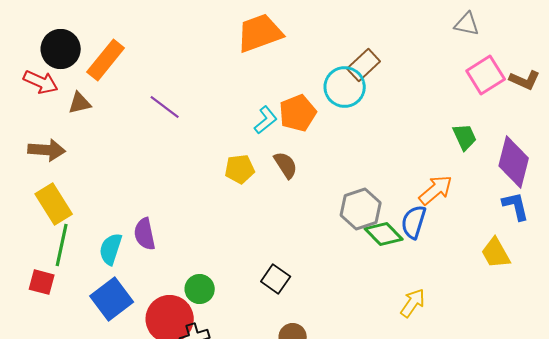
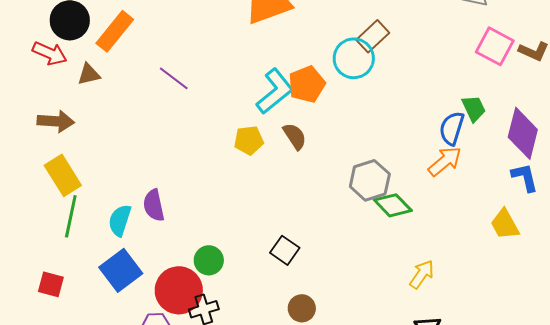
pink square: (486, 75) -> (495, 46), turned -30
cyan L-shape: (266, 120) -> (275, 91), size x1.6
blue semicircle: (414, 222) -> (452, 128), moved
red square: (42, 282) -> (51, 284), moved

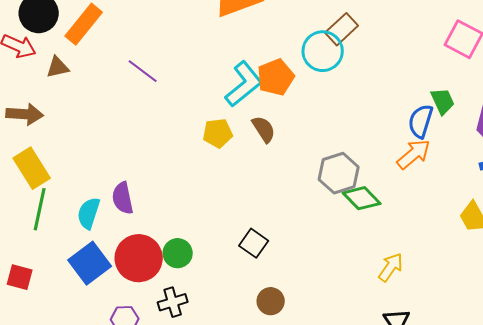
red circle: (179, 290) -> (139, 258), moved

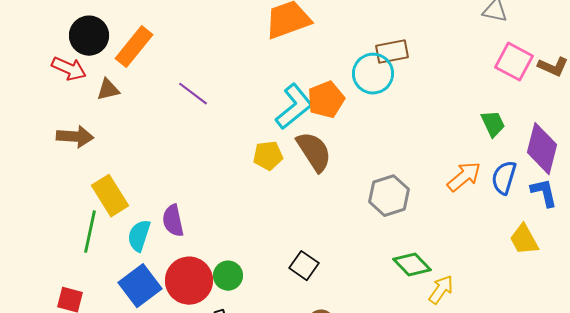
brown rectangle: (342, 29) -> (392, 52), turned 32
blue semicircle: (421, 121) -> (504, 178), moved
brown semicircle: (264, 129) -> (314, 152), size x1.5
yellow rectangle: (32, 168) -> (110, 196), moved
green diamond: (362, 198) -> (412, 265), moved

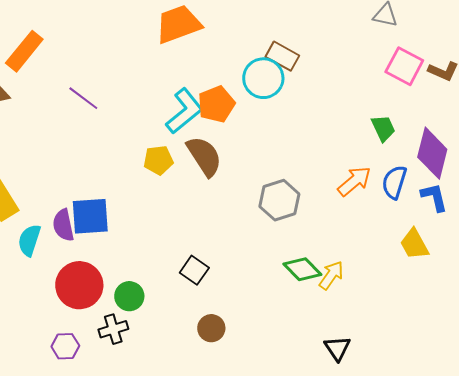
brown rectangle: (392, 52) -> (282, 56), turned 40
green circle: (228, 276) -> (129, 296), moved
blue square: (140, 286) -> (90, 216), moved, turned 33
yellow arrow: (441, 290) -> (331, 275), moved

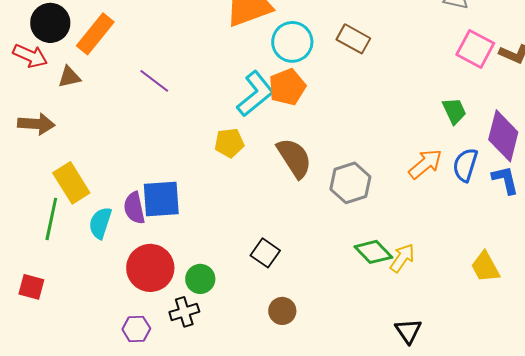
cyan circle: (263, 78) -> (292, 42), moved
brown semicircle: (204, 156) -> (294, 158), moved
yellow trapezoid: (414, 244) -> (485, 267), moved

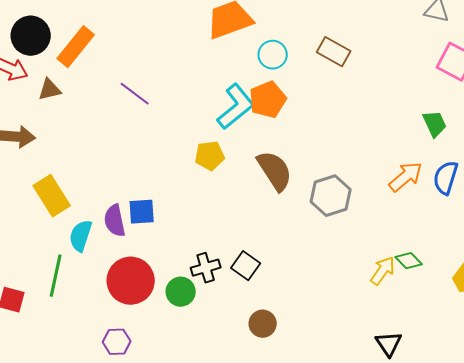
cyan circle: (292, 42) -> (273, 55), size x0.7
blue square: (161, 199) -> (142, 212), size x0.7
green line: (51, 219) -> (56, 276), moved
green diamond: (373, 252) -> (409, 261), moved, size x0.7
black cross: (184, 312) -> (206, 268), moved

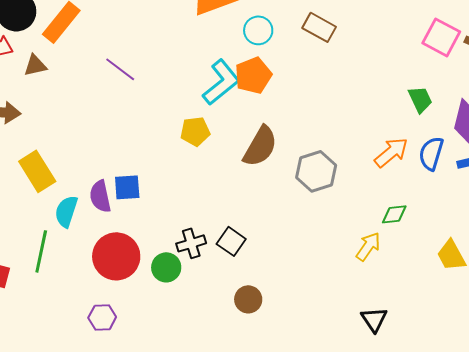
brown semicircle: (275, 171) -> (260, 146), turned 63
green diamond: (409, 261) -> (394, 214), moved, turned -52

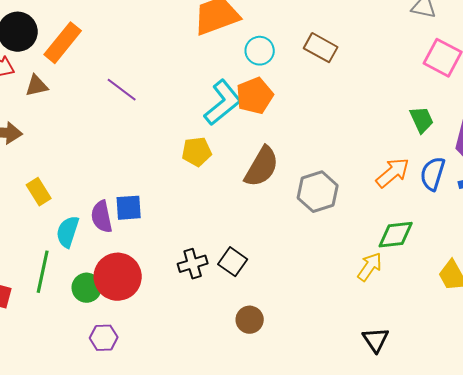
yellow rectangle: (37, 171) -> (39, 192), size x0.7
green diamond: (394, 214) -> (396, 235), size x1.4
green circle: (166, 267) -> (87, 288), moved

